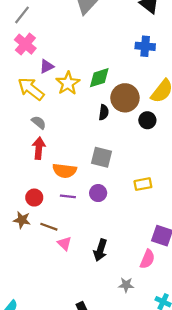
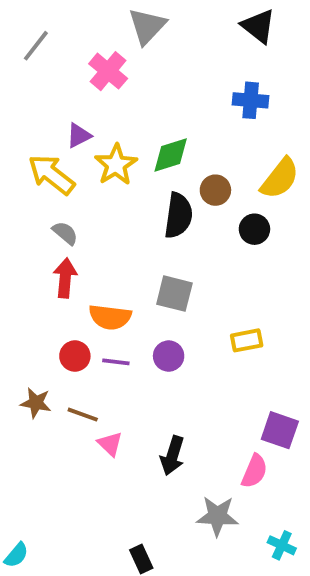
pink cross: (25, 44) -> (108, 71), moved
brown circle: (125, 98) -> (215, 190), size x0.6
black semicircle: (104, 112) -> (178, 215), size x1.6
red circle: (34, 198) -> (75, 356), moved
gray star: (126, 285) -> (217, 516), size x1.5

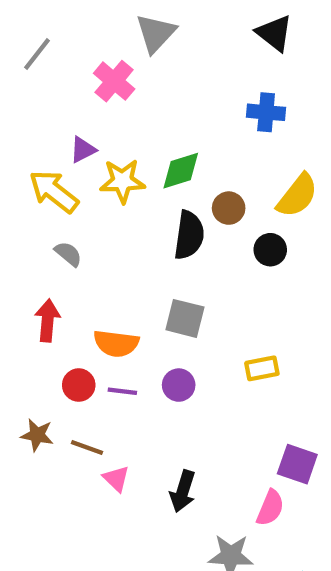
yellow star: (116, 165) -> (122, 181), turned 30
red arrow: (65, 278) -> (47, 320), moved

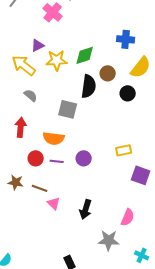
blue cross: (266, 112) -> (126, 39), moved
gray square: (185, 318) -> (68, 109), moved
purple square: (297, 464) -> (141, 175), moved

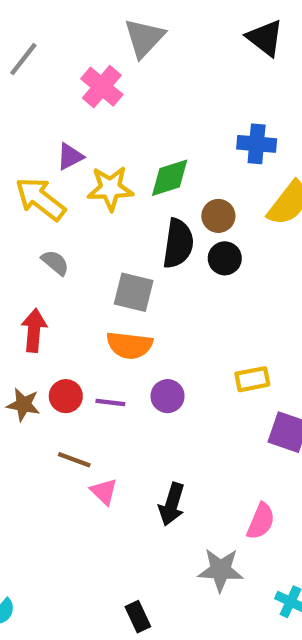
black circle: (128, 93) -> (225, 258), moved
orange semicircle: (54, 138) -> (129, 345), moved
brown star: (16, 182) -> (23, 405), moved

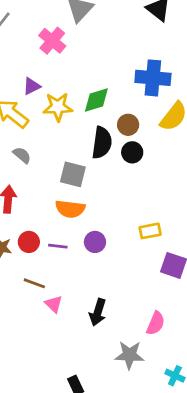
blue cross: (257, 144) -> (153, 78), size x1.4

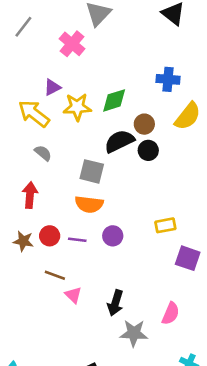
blue cross: (153, 78) -> (168, 79), size x0.7
black semicircle: (102, 143) -> (119, 141), turned -124
gray star: (129, 355) -> (134, 333), moved

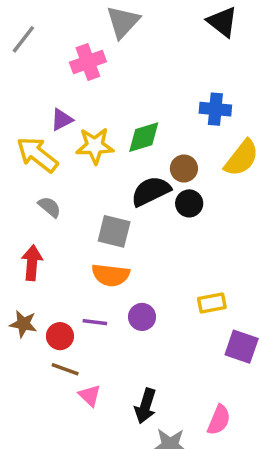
pink cross: (72, 44) -> (88, 62), turned 30
red circle: (50, 236) -> (60, 336), moved

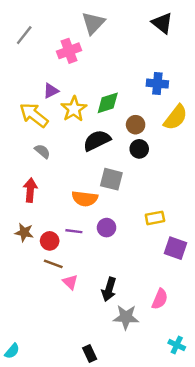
yellow star: (95, 146) -> (74, 109), turned -30
black semicircle: (151, 191) -> (97, 140), moved
gray square: (114, 231) -> (111, 179), moved

